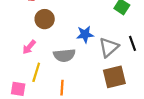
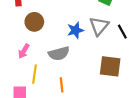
gray triangle: (109, 47) -> (99, 26), moved
brown square: (114, 77) -> (110, 66), turned 30

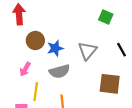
gray triangle: (99, 26) -> (87, 51), moved
blue star: (75, 30) -> (55, 48), moved

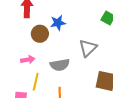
blue star: (55, 48) -> (58, 23), moved
pink arrow: (25, 69) -> (28, 60), turned -136

